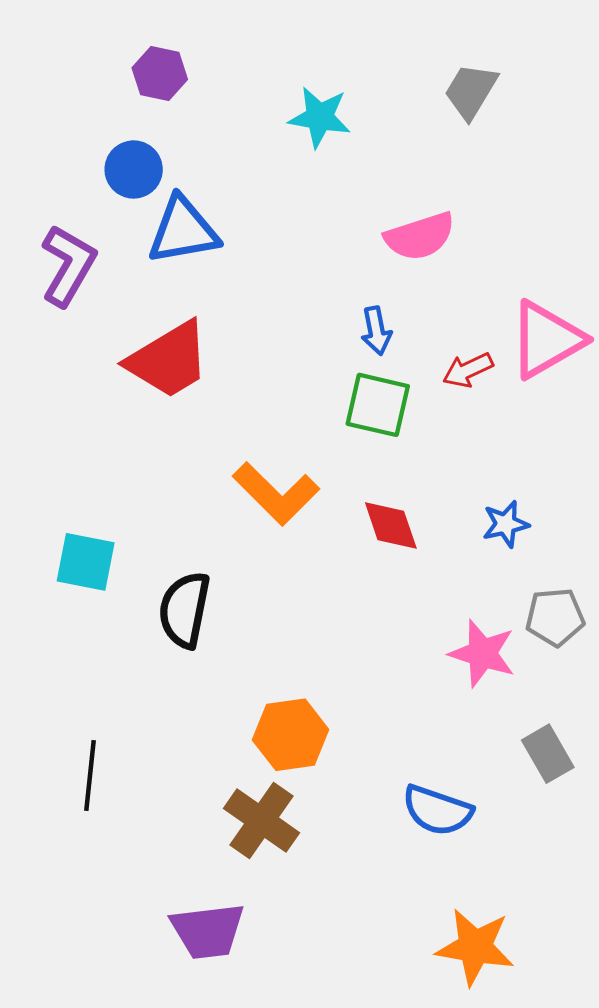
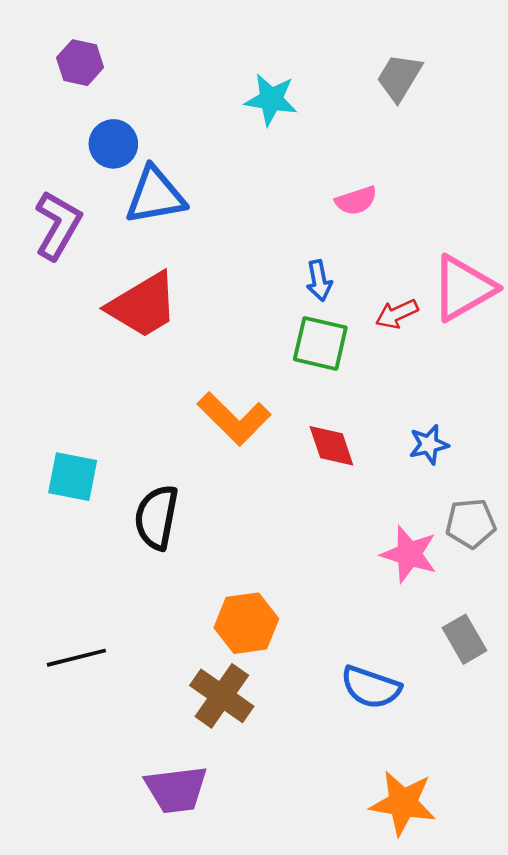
purple hexagon: (160, 74) -> (80, 63), moved
pink semicircle: (420, 236) -> (356, 201), size x0.7
black line: (90, 775) -> (76, 658), turned 70

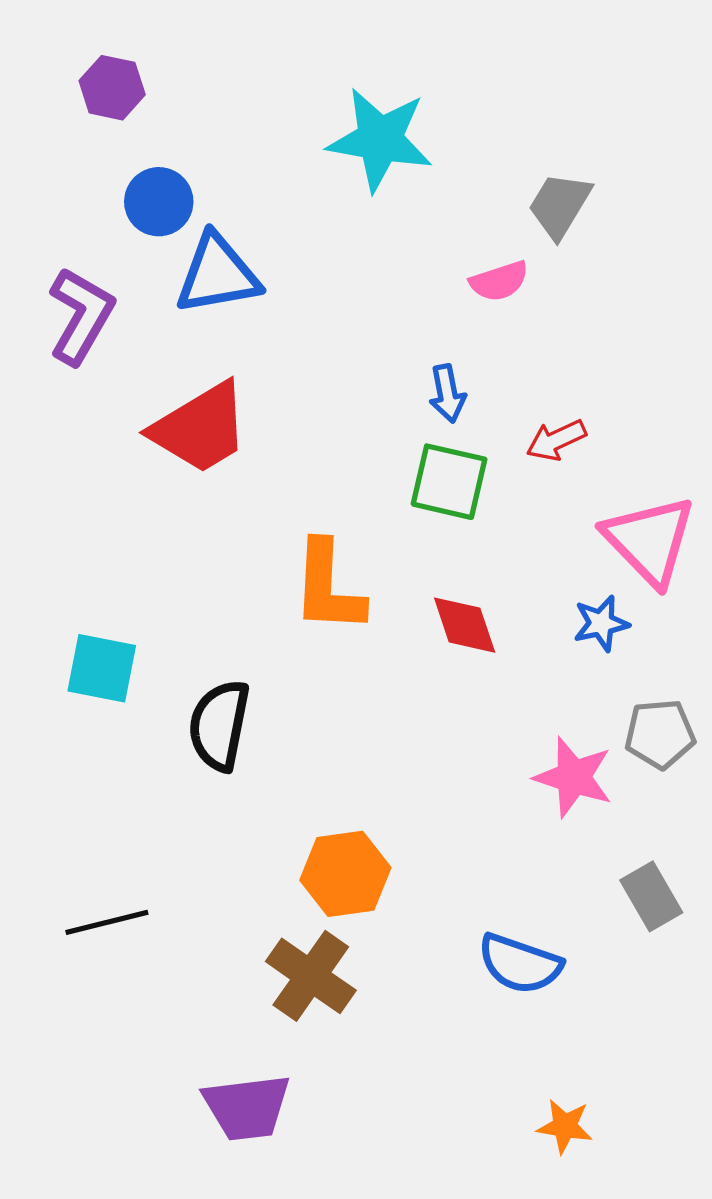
gray trapezoid: (399, 77) -> (560, 205), moved
cyan star: (271, 100) -> (380, 139), size x1.4
pink triangle: (463, 288) -> (650, 540), moved, turned -44
orange L-shape: (234, 419) -> (328, 587), turned 48
orange star: (403, 803) -> (565, 1126), size x0.6

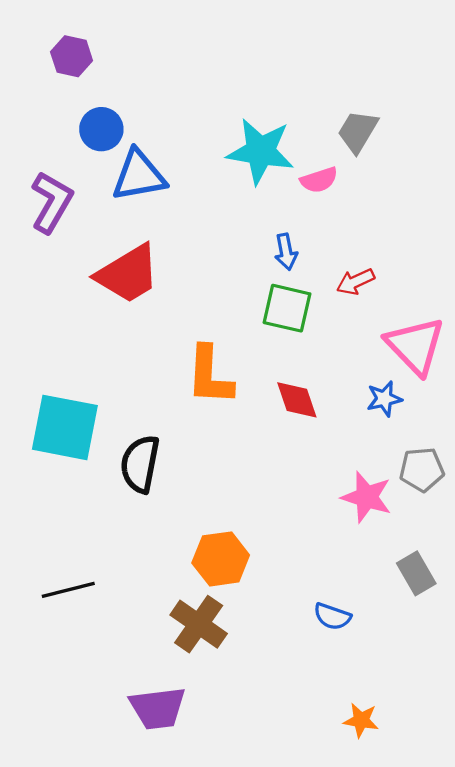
cyan star: (380, 139) -> (260, 151), moved
cyan square: (102, 668) -> (65, 427), size x1.5
blue semicircle: (520, 964) -> (332, 616), size x0.7

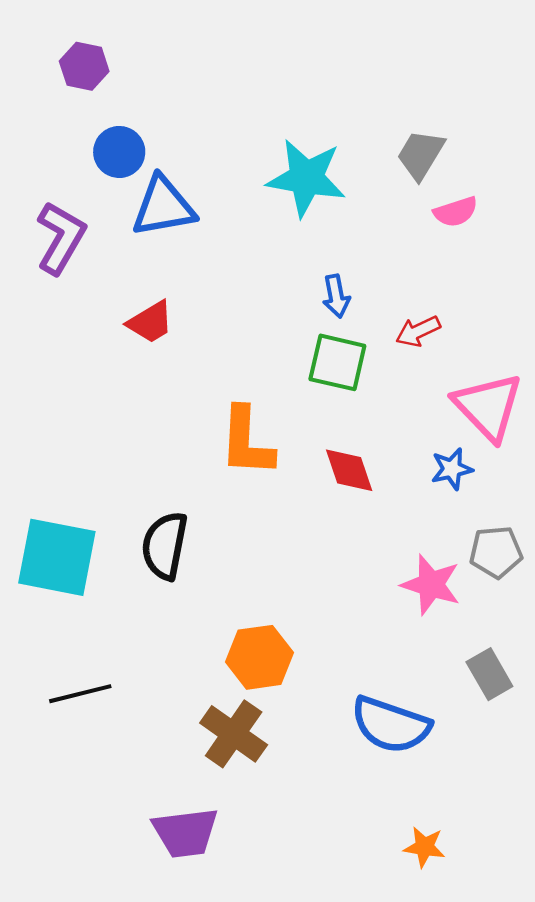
pink semicircle: (319, 180) -> (456, 212), moved
red trapezoid: (128, 274) -> (150, 322), size x0.6
cyan square: (65, 427) -> (57, 557), moved
blue semicircle: (332, 616) -> (391, 725), size x1.8

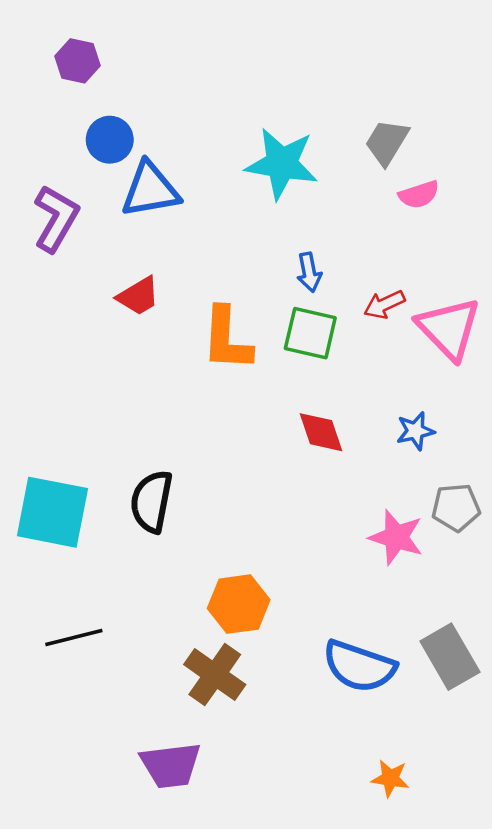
pink triangle: (488, 407) -> (449, 328), moved
orange L-shape: (247, 442) -> (227, 339), moved
gray rectangle: (489, 674) -> (450, 657), moved, size x1.4

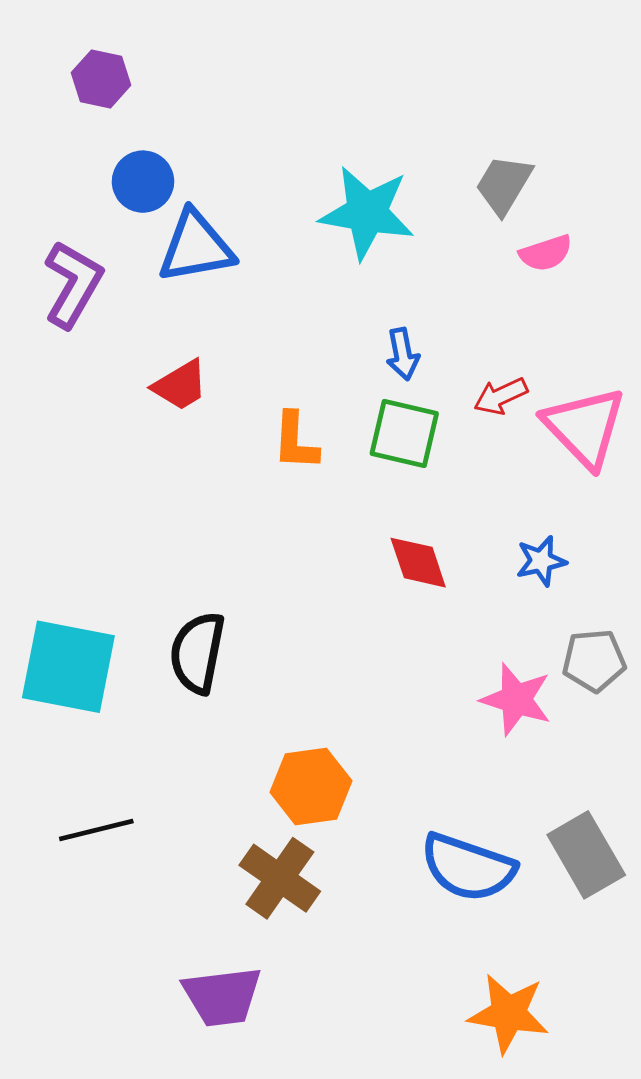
orange L-shape: (227, 339) -> (295, 441), size x0.7
orange star: (390, 778) -> (508, 1013), size x1.6

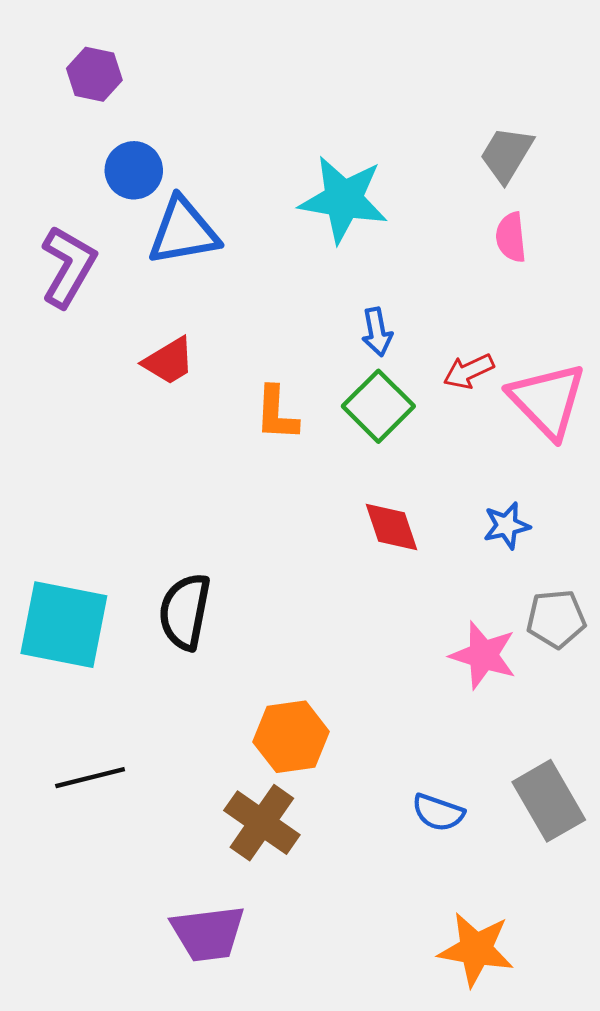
gray trapezoid: (504, 185) -> (507, 154), moved
pink semicircle: (546, 253) -> (511, 237), turned 102
green square: (404, 433) -> (378, 406), turned 32
blue semicircle: (468, 867) -> (438, 812), size x0.6

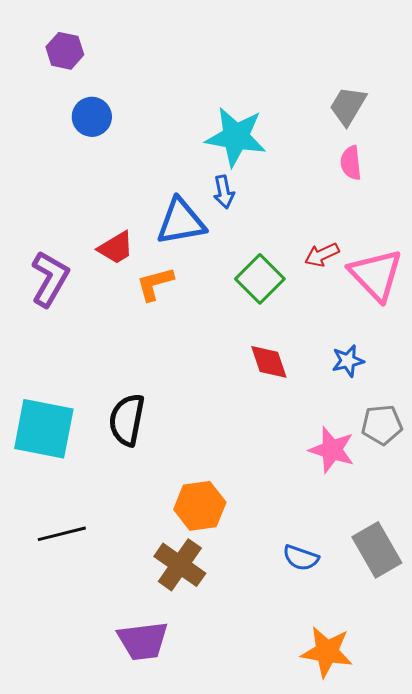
blue triangle: (183, 231) -> (181, 222), moved
purple L-shape: (68, 266) -> (50, 279), moved
blue arrow: (377, 332) -> (224, 192), moved
orange L-shape: (276, 413) -> (155, 284), moved, turned 72

